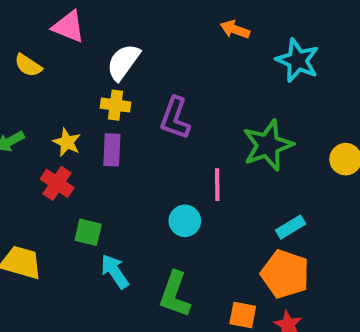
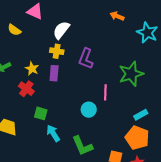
green L-shape: (175, 294) -> (82, 146), turned -45

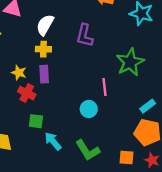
purple L-shape: (86, 59) -> (85, 35), moved
red cross: (26, 89) -> (27, 93), moved

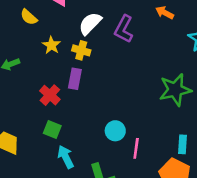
purple L-shape: (85, 35) -> (124, 29), moved
yellow star: (19, 73) -> (51, 45), moved
pink line: (104, 87) -> (136, 148), moved
cyan rectangle: (148, 106) -> (182, 144), turned -63

